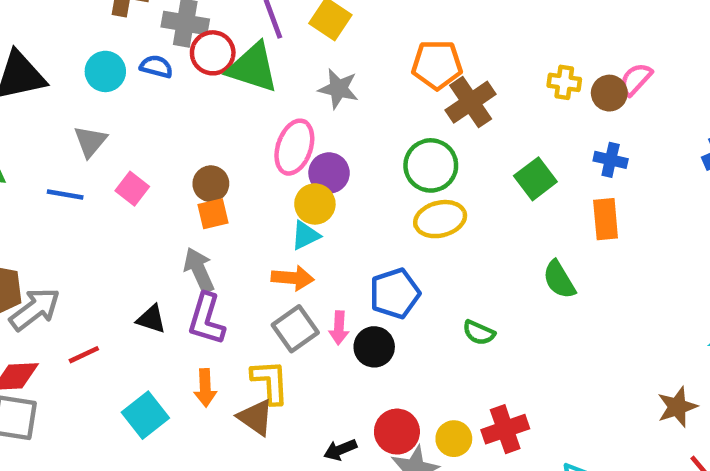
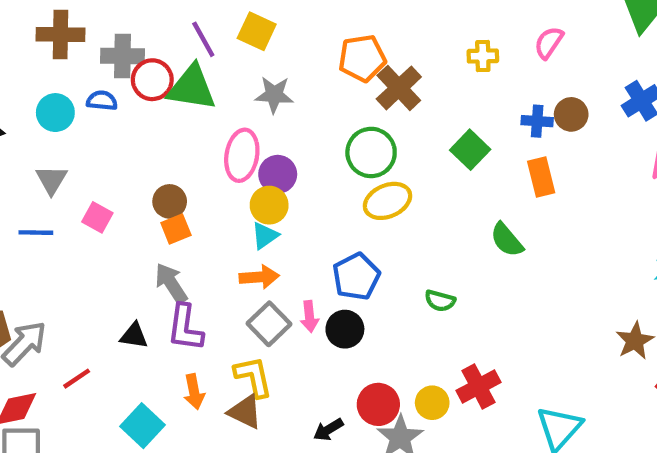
brown circle: (609, 93) -> (571, 114), moved

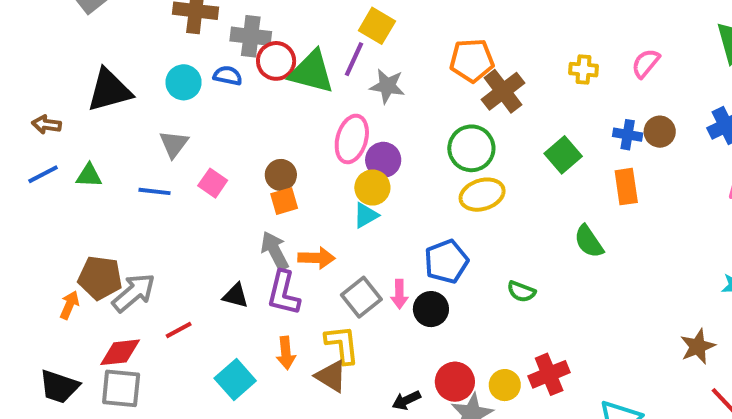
purple line: (203, 39) -> (354, 59), moved, turned 48
orange arrow: (259, 277) -> (316, 258), moved

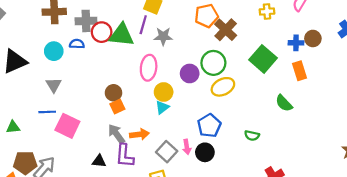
green square: (563, 155) -> (263, 59), size x1.4
purple circle: (383, 160) -> (190, 73), moved
green triangle: (89, 176) -> (13, 127), moved
pink square: (213, 183) -> (67, 126), moved, size x1.6

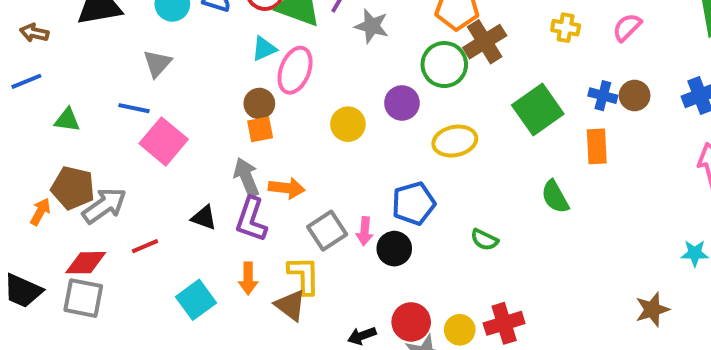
green circle: (213, 63) -> (444, 65), moved
pink ellipse: (149, 68) -> (295, 70), moved
cyan triangle: (162, 107) -> (264, 49), moved

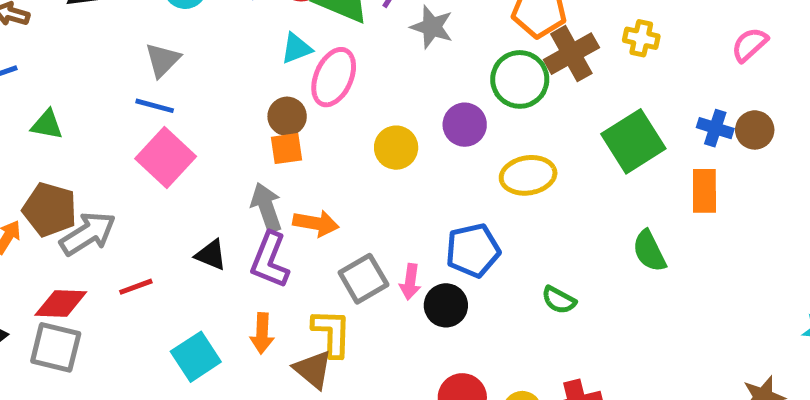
yellow cross: (566, 28) -> (641, 38), moved
blue line: (134, 108) -> (155, 106), moved

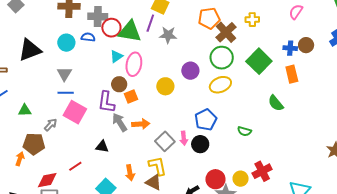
green circle: (520, 79) -> (222, 58), moved
orange square: (286, 149) -> (131, 97), moved
gray arrow: (88, 234) -> (51, 125), moved, size x0.6
purple L-shape: (270, 260) -> (106, 102), moved

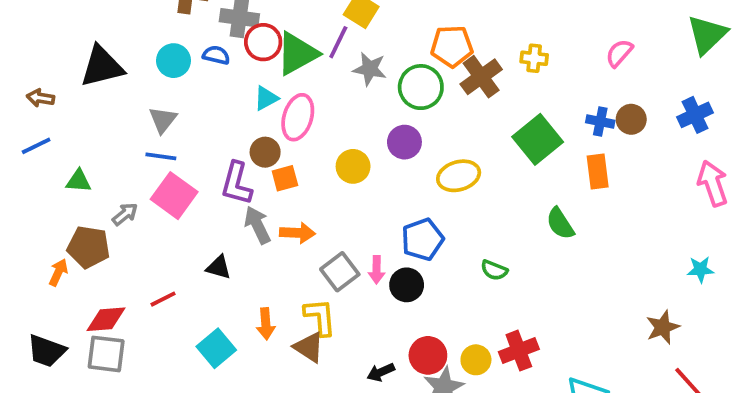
green triangle: (130, 31) -> (297, 54), turned -45
green circle: (222, 58) -> (421, 87), moved

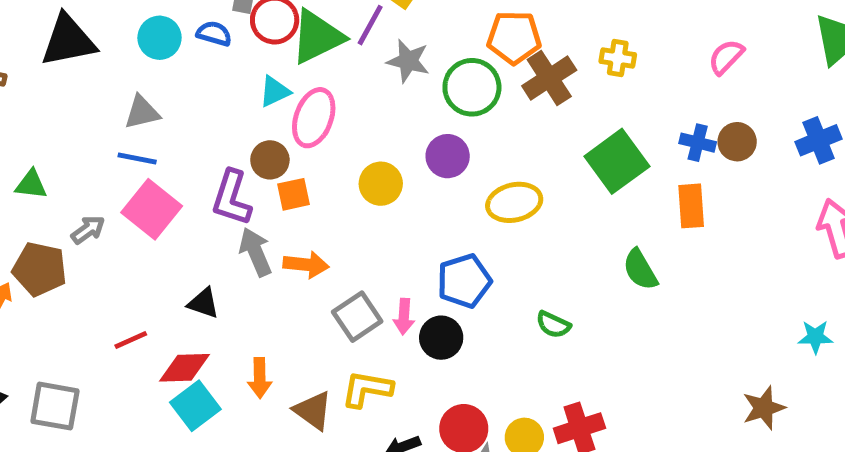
gray triangle: (163, 120) -> (142, 112), turned 36
yellow L-shape: (320, 317) -> (367, 389), moved, turned -78
red diamond: (106, 319) -> (184, 368), moved

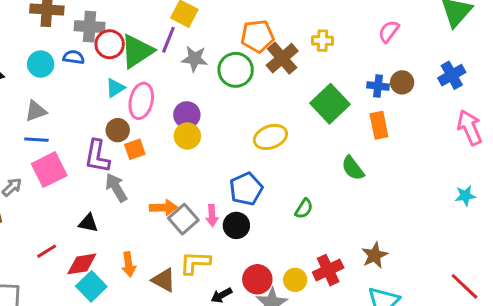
purple circle: (448, 156) -> (187, 115), moved
pink square: (152, 209) -> (49, 170), turned 32
orange arrow: (306, 265) -> (163, 208), moved
green semicircle: (553, 325) -> (304, 209), turned -75
brown star: (764, 408) -> (375, 255), moved

